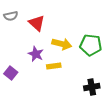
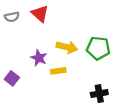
red triangle: (37, 23) -> (40, 14), moved

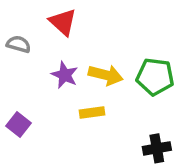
gray semicircle: (12, 17) -> (19, 44), moved, turned -152
purple star: (39, 58) -> (65, 75), moved

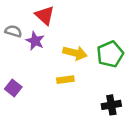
purple star: (65, 75) -> (35, 41), moved
green pentagon: (155, 77) -> (110, 54), turned -30

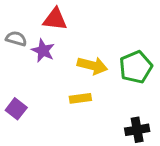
red triangle: (45, 15) -> (55, 19), turned -35

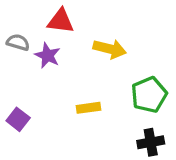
yellow arrow: (92, 66) -> (110, 49), moved
green pentagon: (136, 67) -> (149, 95), moved

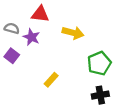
yellow rectangle: (88, 108) -> (51, 80), moved, turned -40
purple square: (18, 119) -> (12, 56), moved

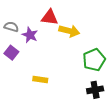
red triangle: (40, 14) -> (50, 17), moved
yellow rectangle: (51, 80) -> (40, 79), moved, turned 56

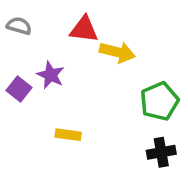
gray semicircle: (11, 27) -> (19, 26), moved
purple star: (30, 35) -> (51, 75), moved

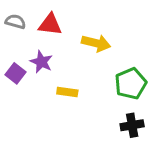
red triangle: (84, 29) -> (50, 24), moved
yellow rectangle: (68, 135) -> (67, 92), moved

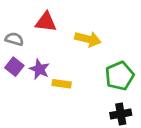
gray semicircle: (15, 22) -> (14, 39), moved
purple star: (41, 62) -> (39, 69), moved

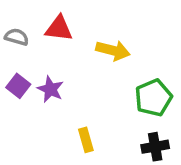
gray semicircle: (14, 39) -> (17, 37), moved
yellow rectangle: (62, 84) -> (86, 140), moved, turned 66

